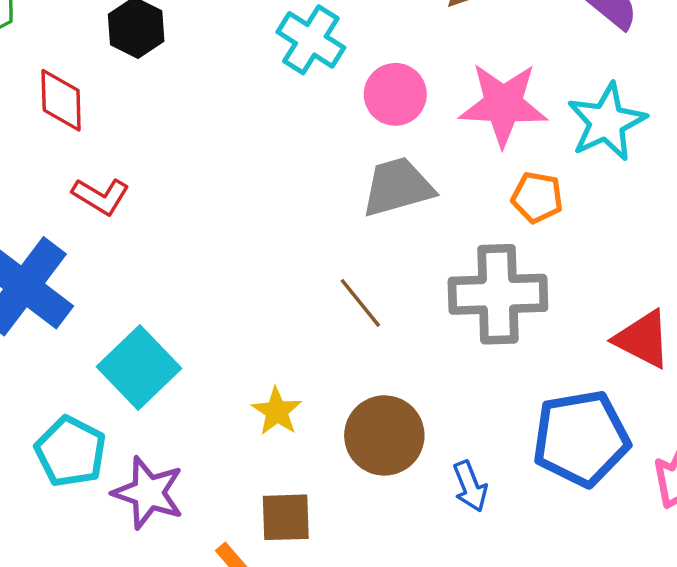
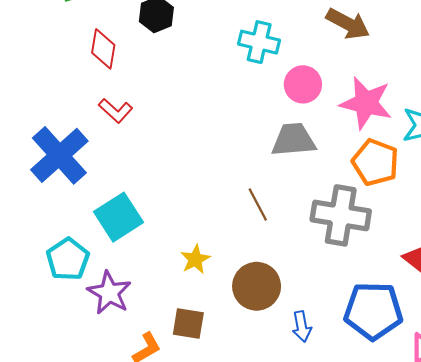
cyan cross: (311, 40) -> (259, 42), turned -30
orange pentagon: (537, 197) -> (375, 162), size x1.5

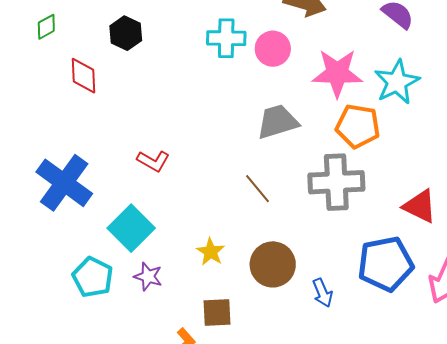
pink circle: (303, 84) -> (273, 49), moved
red L-shape: (116, 111) -> (153, 161), moved
purple star: (109, 293) -> (148, 276), moved, size x0.7

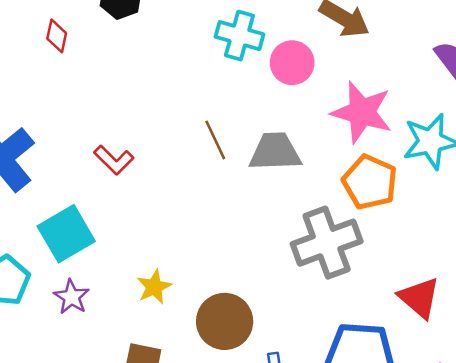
red diamond: (83, 76) -> (57, 36), size x0.7
gray cross: (336, 182) -> (327, 243), turned -32
brown line: (257, 189) -> (215, 140), moved

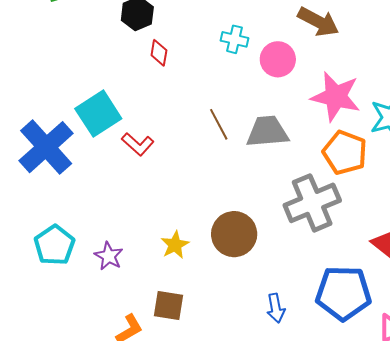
red diamond: (57, 36) -> (159, 53), moved
cyan cross: (239, 36) -> (234, 39), size x0.7
cyan square: (66, 234) -> (98, 114), moved
brown circle: (225, 321) -> (234, 234), moved

